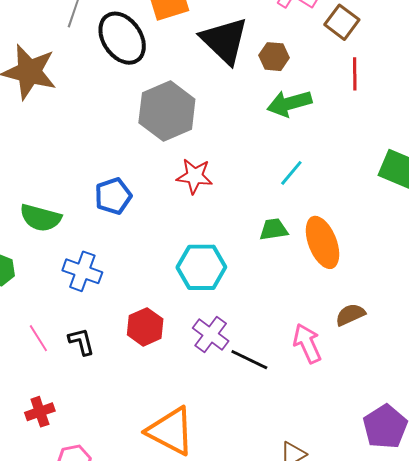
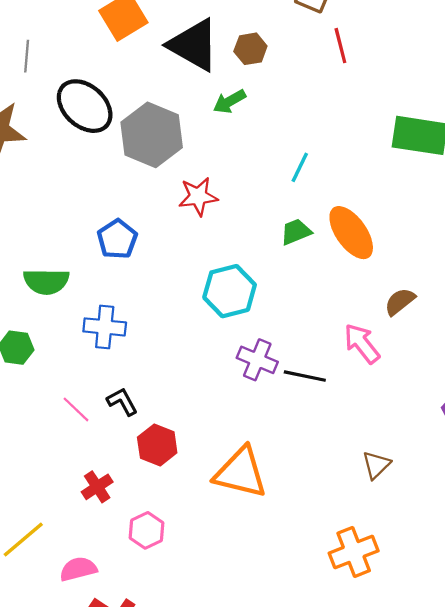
black ellipse: (122, 38) -> (85, 106), moved
green arrow: (289, 103) -> (229, 101), moved, size x0.7
red hexagon: (145, 327) -> (157, 445), moved

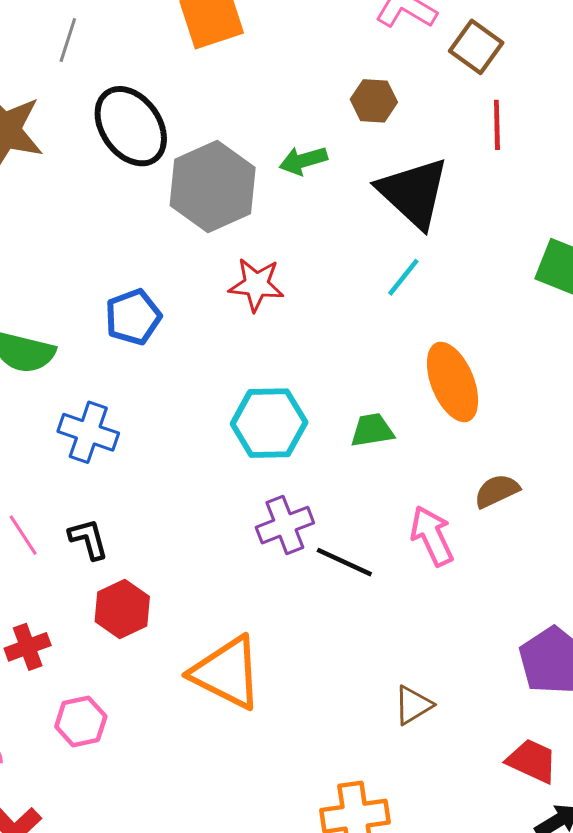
black triangle: (194, 45) -> (413, 193), moved
green arrow: (229, 101) -> (303, 160), moved
green trapezoid: (296, 232) -> (372, 430), moved
purple cross: (257, 360) -> (285, 525), turned 33

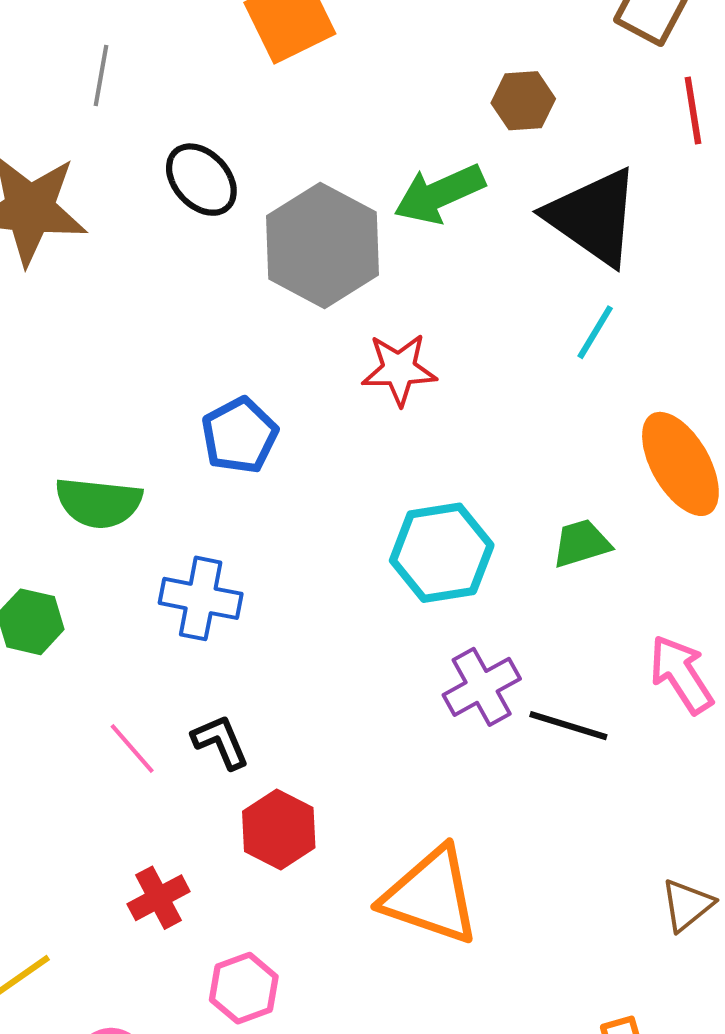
black ellipse: (131, 126) -> (201, 180), size x0.7
green arrow: (303, 160) -> (439, 194), size x1.4

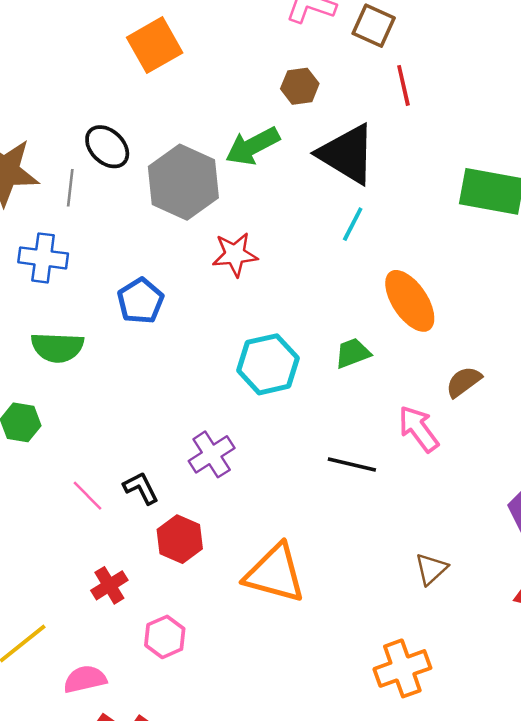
gray line: (101, 75) -> (70, 188), moved
blue cross: (201, 598) -> (43, 258), moved
purple cross: (482, 687) -> (212, 454), moved

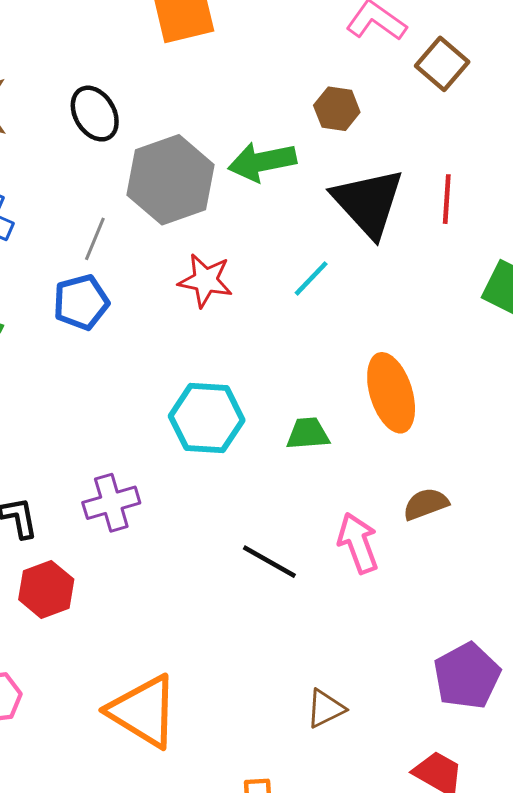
red line: (403, 85) -> (447, 199), moved
gray line: (70, 188) -> (95, 239), moved
cyan line: (353, 224) -> (311, 278), moved
orange triangle: (275, 573) -> (143, 711), moved

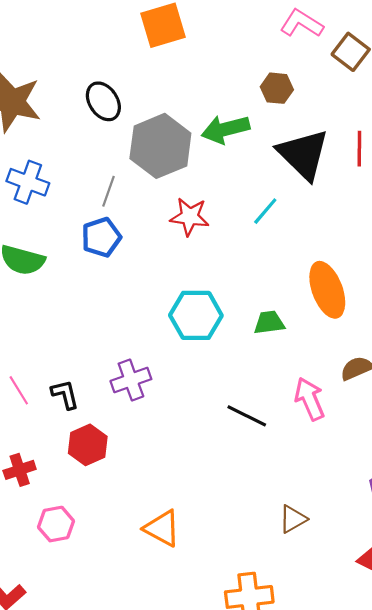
orange triangle: (143, 711) -> (162, 528), size x0.7

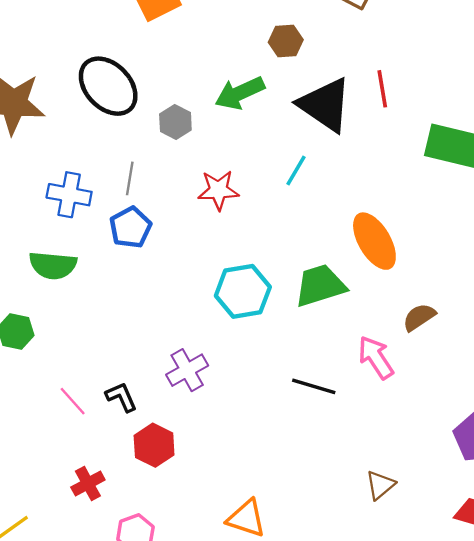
black ellipse: (103, 101) -> (108, 86), size x1.5
gray hexagon: (160, 146) -> (175, 122), size x0.5
blue cross: (28, 182) -> (69, 195), moved
green trapezoid: (269, 323) -> (320, 286), size x1.6

